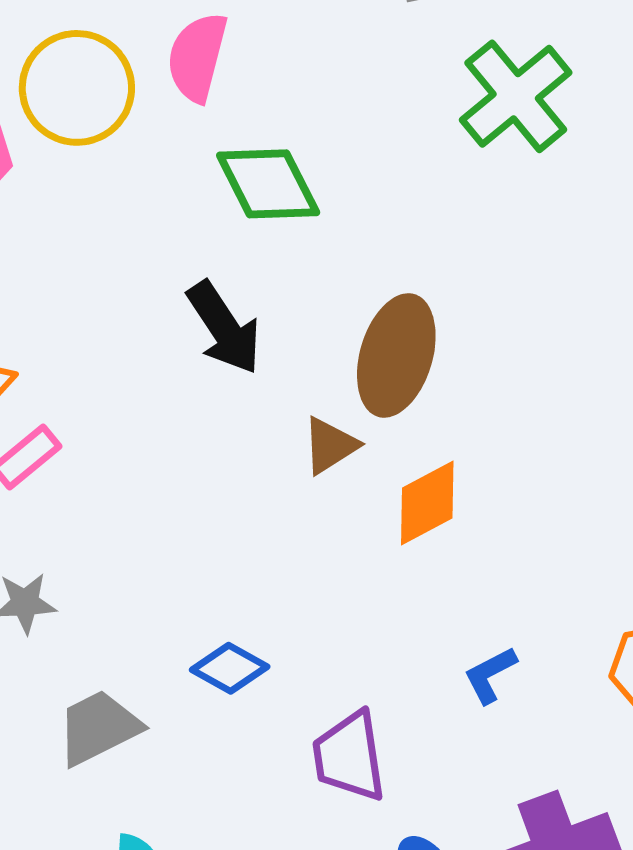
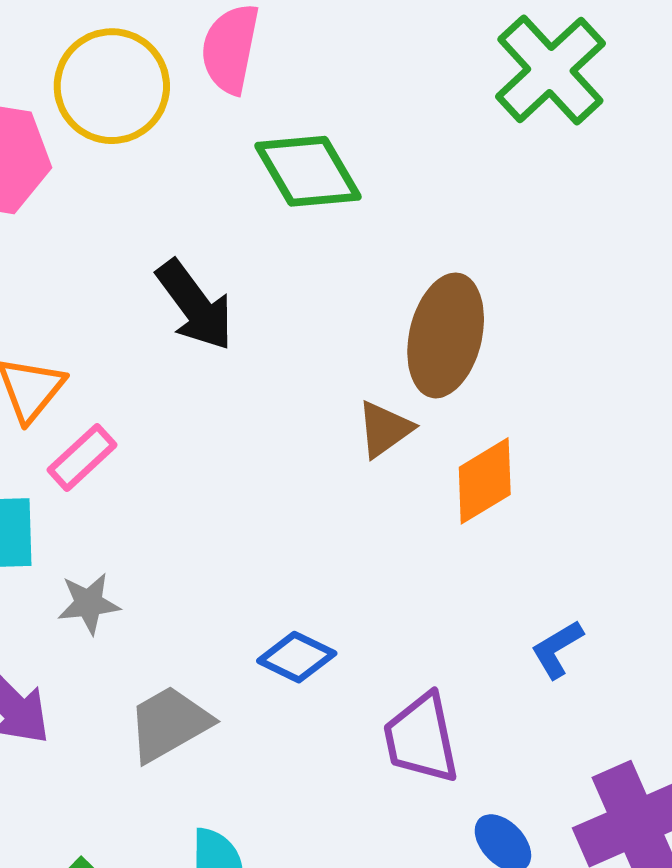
black arrow: (224, 328) -> (195, 305), moved

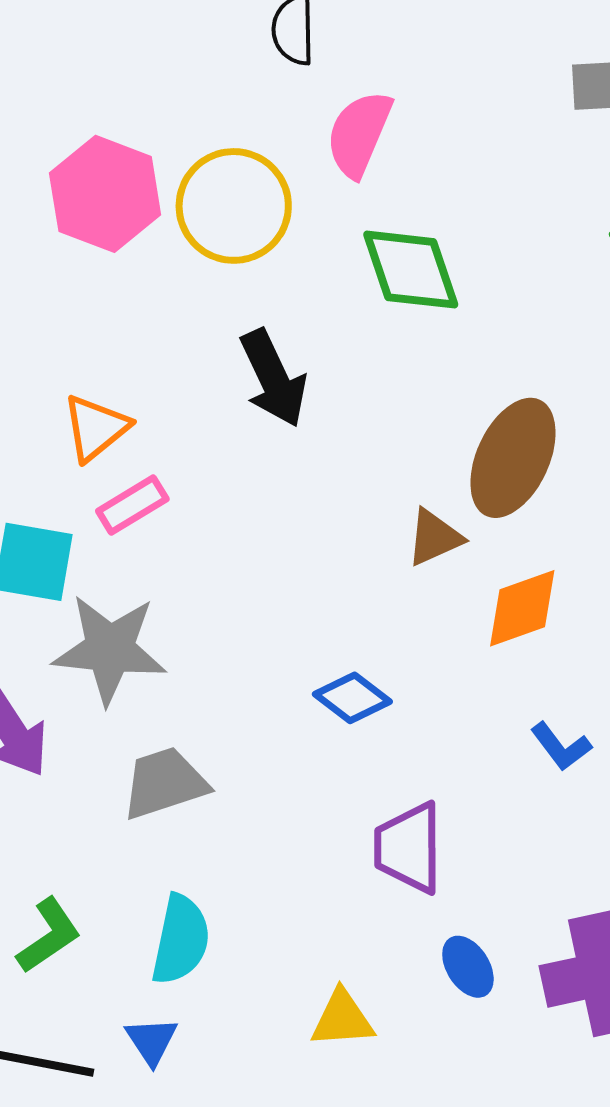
yellow circle: (112, 86) -> (234, 206), moved
gray star: (89, 603) -> (110, 649), size x1.8
blue L-shape: (557, 649) -> (561, 747), moved, turned -108
blue diamond: (297, 657) -> (352, 698), moved

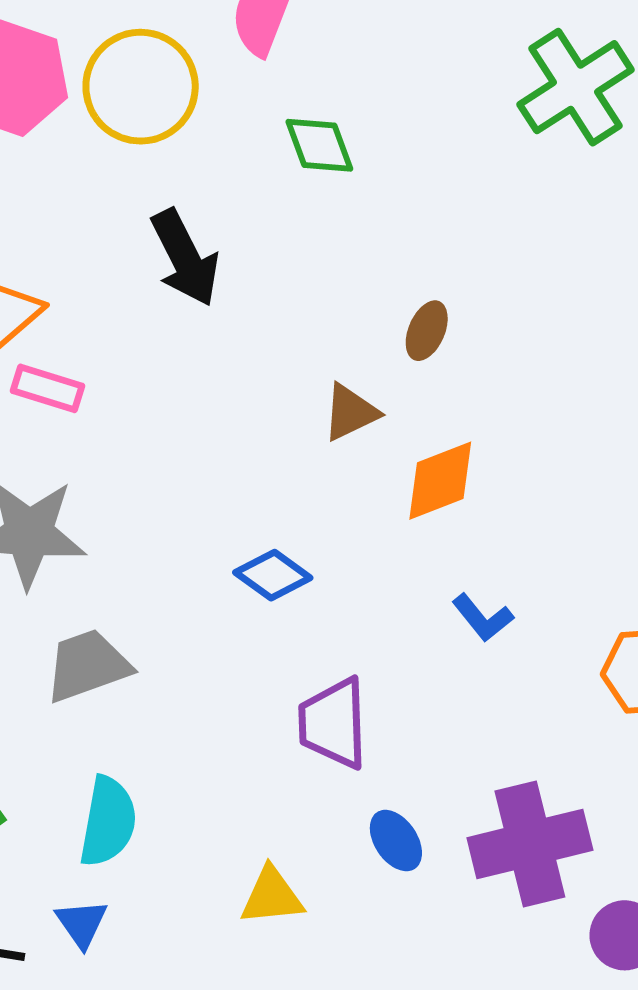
green diamond: (411, 270) -> (319, 145), size x0.7
brown ellipse: (513, 458) -> (427, 331), size x0.5
pink rectangle: (132, 505) -> (47, 388), turned 50

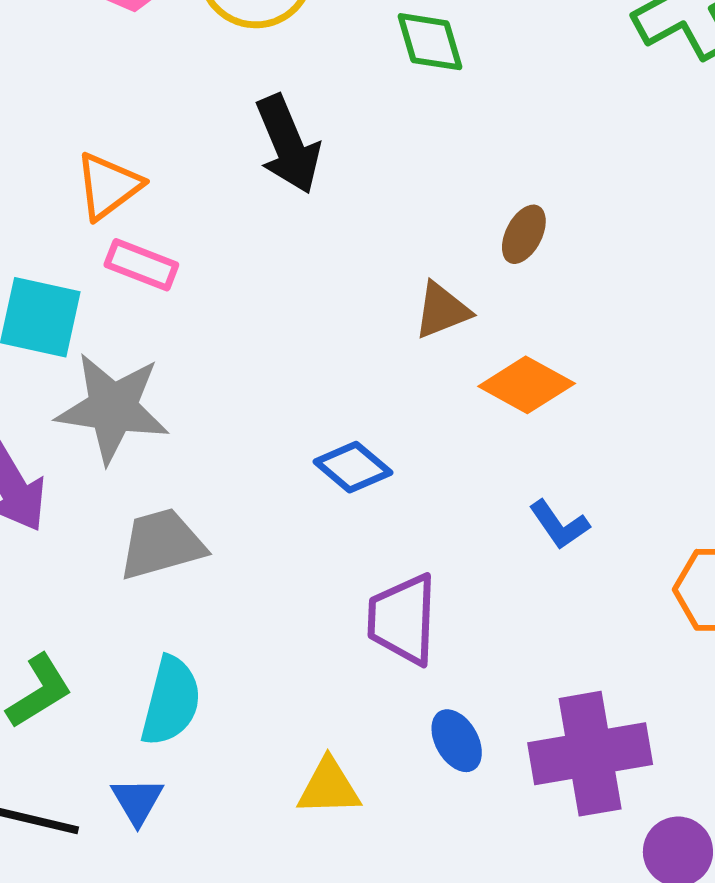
orange diamond: (440, 481) -> (527, 385), turned 46

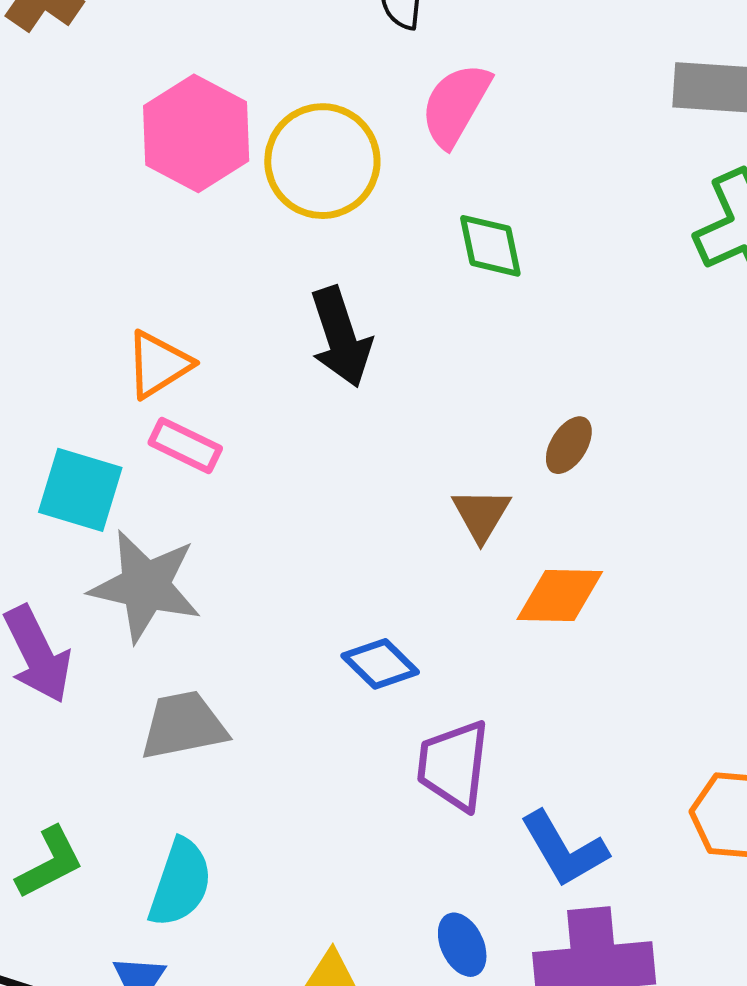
brown triangle: (442, 310) -> (481, 515), turned -42
orange diamond: (527, 385) -> (560, 596), turned -32
blue L-shape: (559, 525) -> (564, 849), moved, size x1.5
purple trapezoid: (403, 619) -> (453, 765), moved

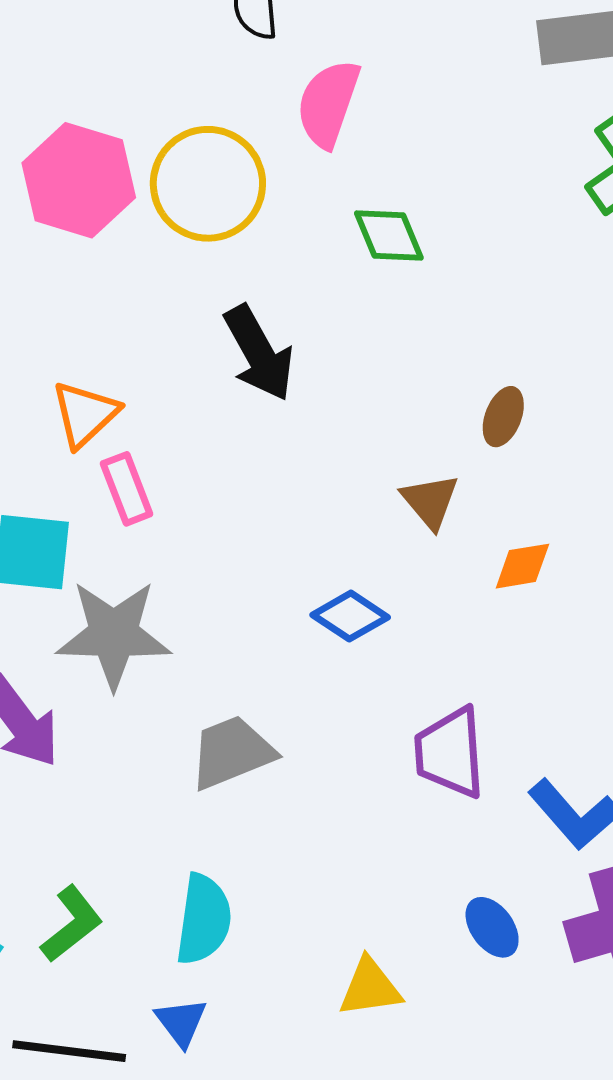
pink rectangle: (185, 445) -> (127, 489), turned 54
orange diamond: (560, 596) -> (522, 566), size x0.7
blue diamond: (380, 664) -> (350, 616), moved
gray trapezoid: (183, 725) -> (232, 752), moved

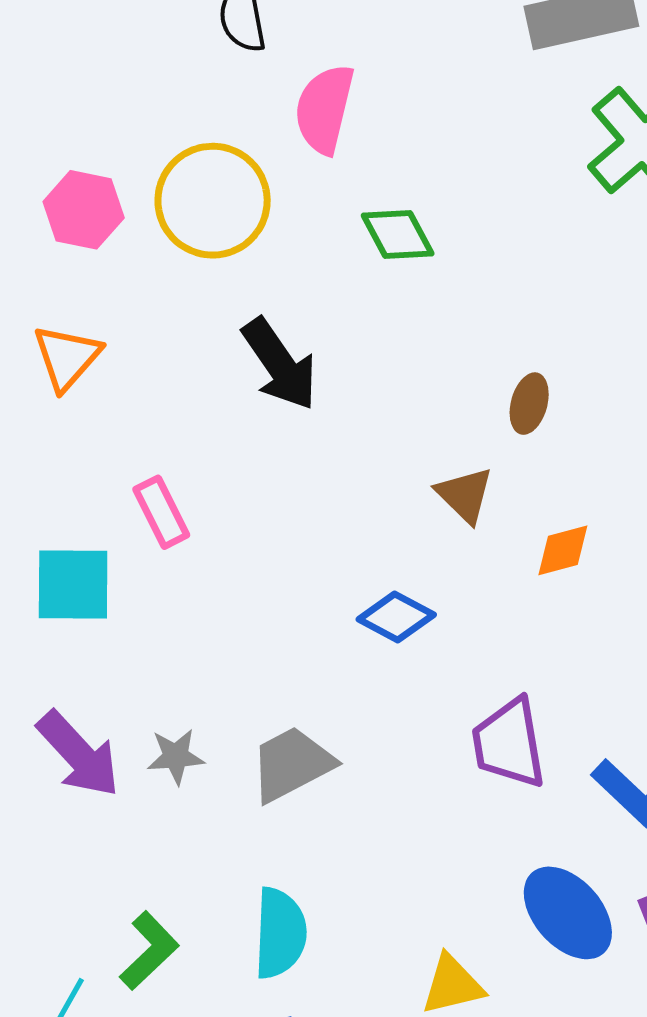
pink hexagon: (79, 180) -> (84, 210), size x0.7
orange triangle: (85, 414) -> (67, 357), moved
gray star: (114, 634) -> (176, 756), moved, size x0.5
blue ellipse: (492, 927) -> (568, 913), size x1.6

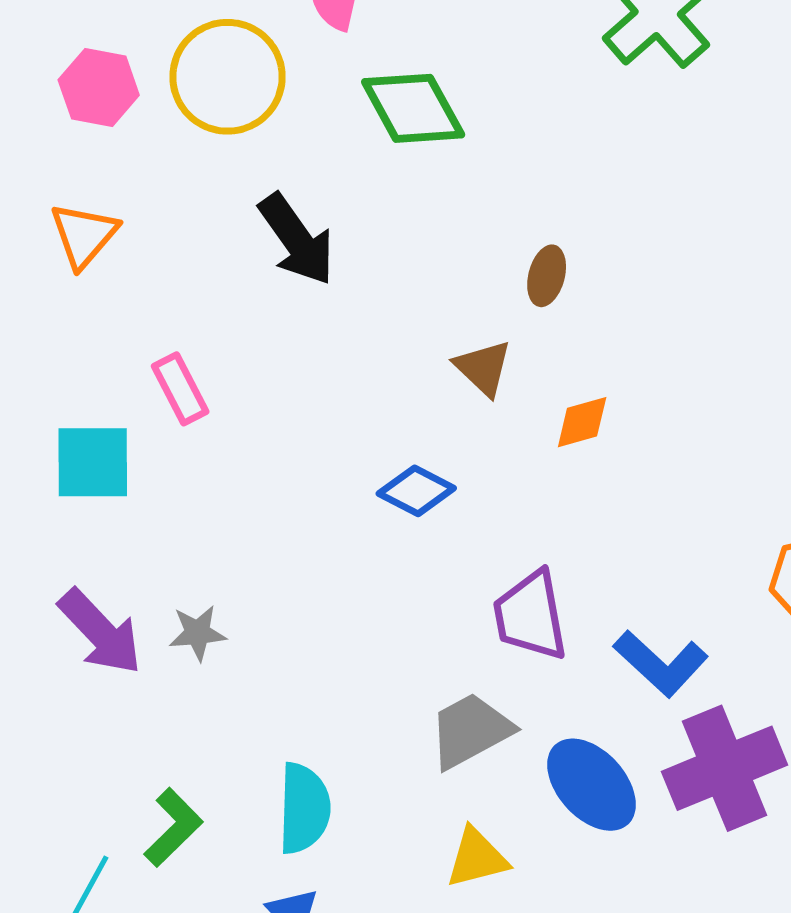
green diamond: (398, 234) -> (413, 108), size x1.4
gray trapezoid: (292, 764) -> (470, 731), moved

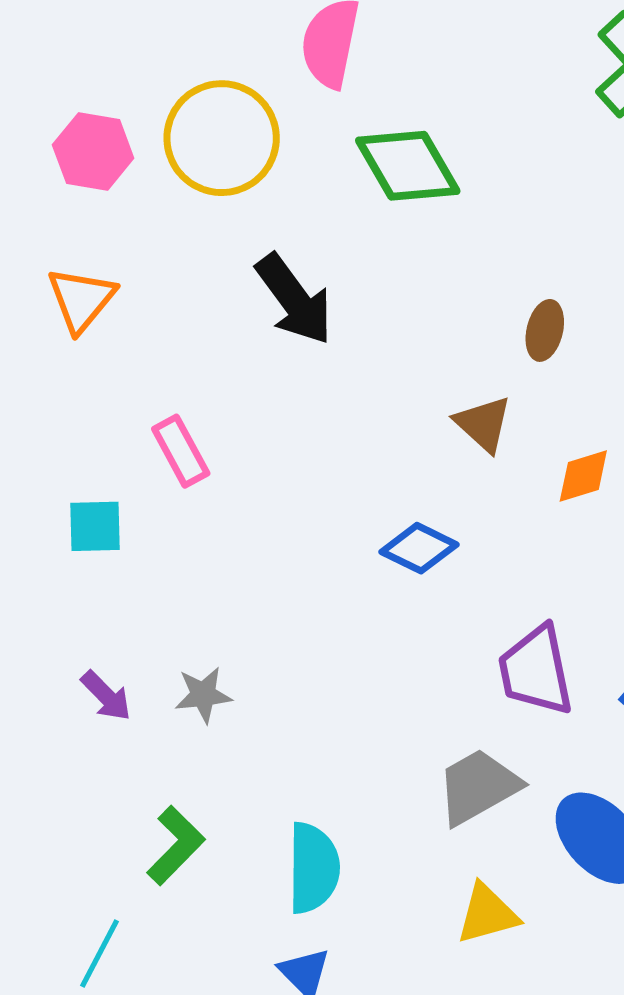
cyan square: (93, 462) -> (95, 526), size x0.7
purple arrow: (100, 632) -> (106, 696), size x0.6
green L-shape: (173, 827) -> (176, 845), moved

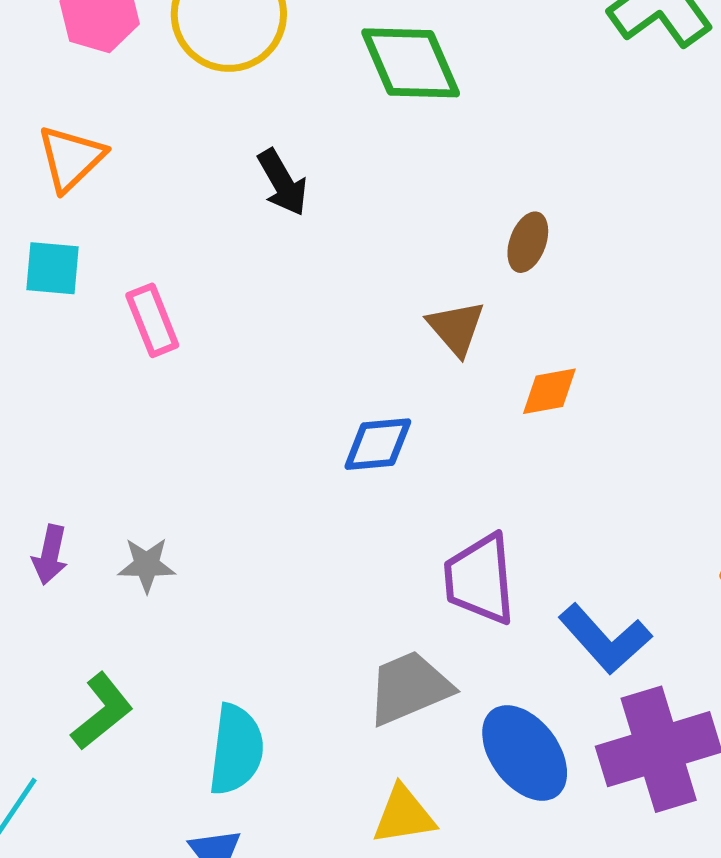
black arrow: (294, 299) -> (282, 183), size x0.7
cyan square: (95, 526) -> (53, 268), moved
blue diamond: (419, 548) -> (378, 444), turned -38
purple arrow: (106, 696) -> (50, 555), turned 50

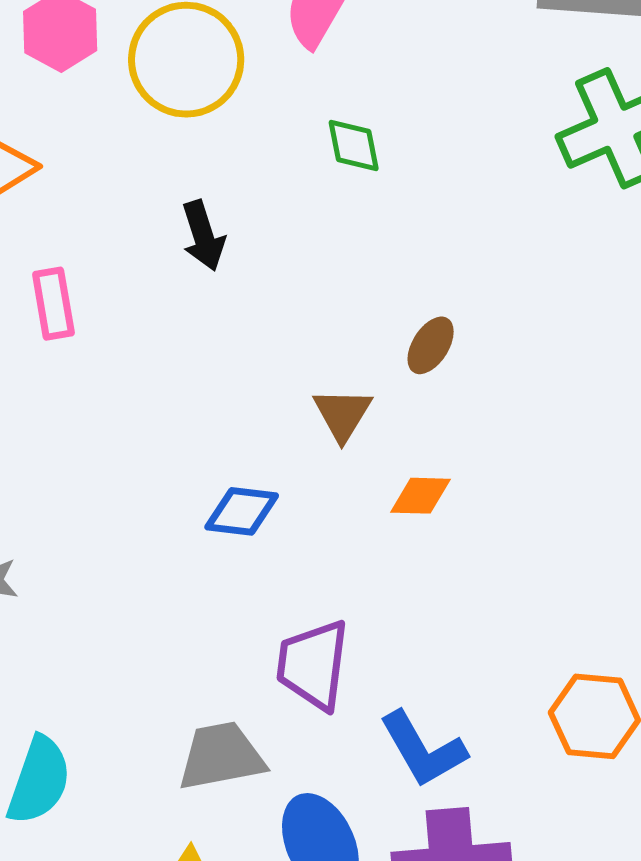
green diamond: (411, 63) -> (354, 145), size x0.6
pink rectangle: (152, 320) -> (53, 304), moved

